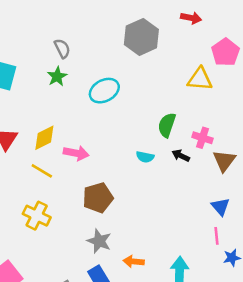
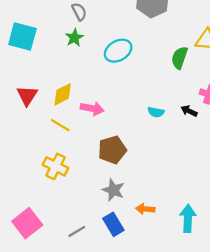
green semicircle: (167, 125) -> (180, 58), moved

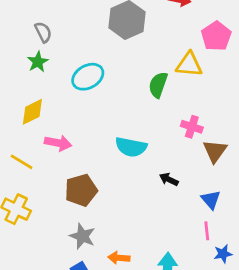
yellow diamond: (63, 94) -> (32, 112), moved
black arrow: (189, 111) -> (169, 179), moved
cyan semicircle: (156, 112) -> (131, 147), size x1.6

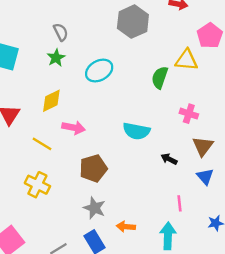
brown triangle: (215, 151) -> (203, 146), moved
pink line: (207, 231) -> (180, 203), moved

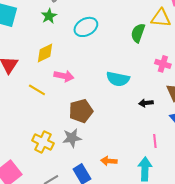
black arrow: (169, 159) -> (146, 103), turned -32
yellow cross: (37, 185) -> (43, 142), moved
gray star: (94, 208) -> (72, 138), moved, turned -30

